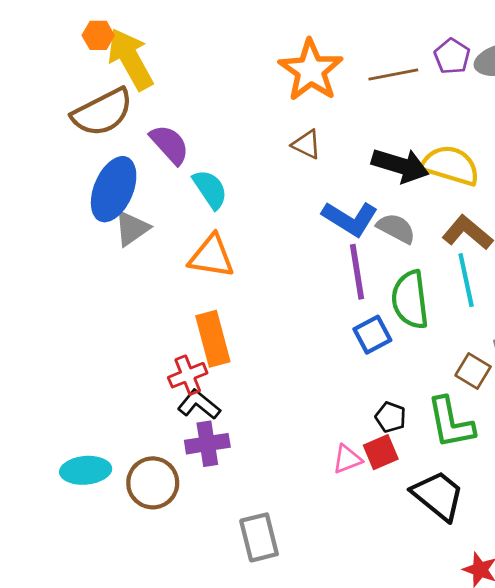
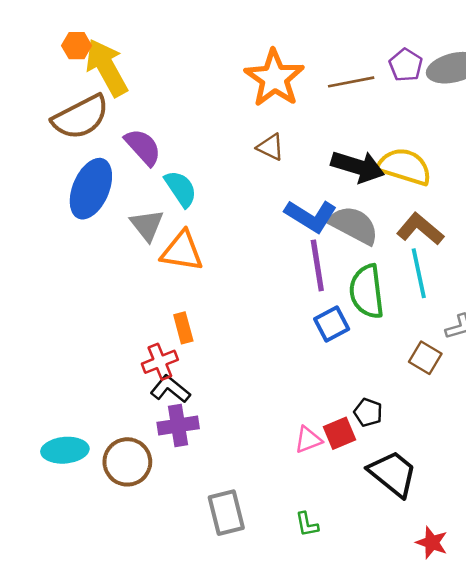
gray triangle: (132, 228) -> (147, 225), moved, turned -33
gray semicircle: (396, 228) -> (354, 225), size x1.4
orange rectangle: (213, 339) -> (183, 328), size x0.6
black pentagon: (391, 417) -> (368, 412), moved
green L-shape: (451, 423) -> (307, 524), moved, size x0.5

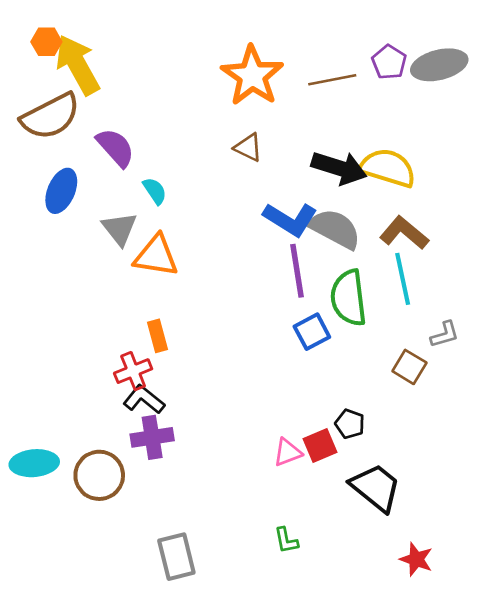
blue ellipse: (91, 189) -> (61, 191), size x0.7
cyan semicircle: (181, 189) -> (155, 191), size x0.7
gray rectangle: (226, 513) -> (176, 557), moved

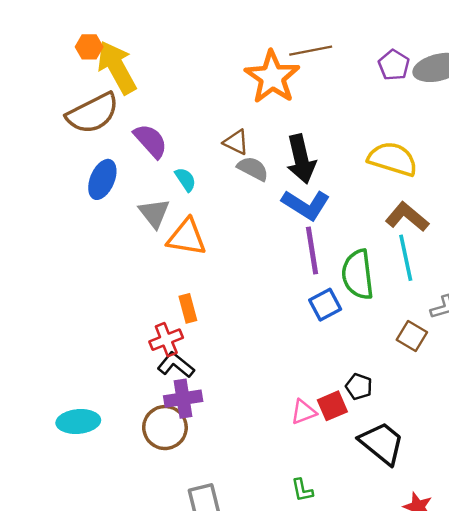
brown line: (332, 80) -> (311, 51), moved
brown triangle: (248, 147) -> (236, 142), moved
black arrow: (339, 168) -> (301, 159), moved, turned 60
gray semicircle: (335, 229) -> (253, 169), moved, size x0.7
brown circle: (99, 475) -> (165, 428), moved

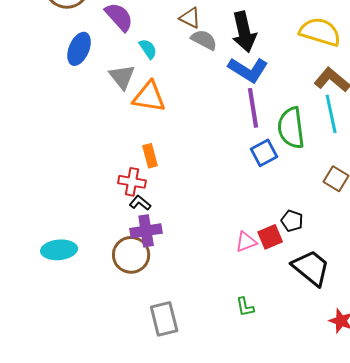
red cross: (166, 340) -> (132, 182), turned 32
black L-shape: (176, 365) -> (140, 203), size x0.7

